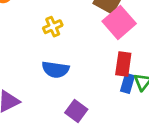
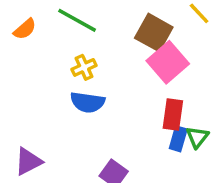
blue semicircle: (55, 70) -> (88, 102), moved

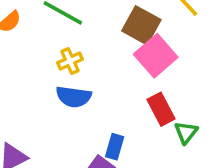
red rectangle: (173, 114) -> (161, 109), turned -36
blue rectangle: (178, 139) -> (115, 147), moved

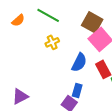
blue semicircle: (74, 97) -> (79, 62), moved, turned -72

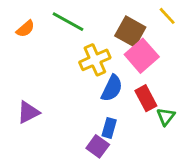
yellow cross: (52, 42) -> (95, 60), moved, size x1.5
purple triangle: (20, 96) -> (28, 112), moved

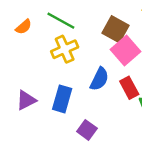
yellow cross: (95, 60) -> (65, 49), moved
blue rectangle: (109, 128) -> (62, 99), moved, size x1.5

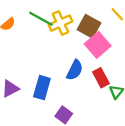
yellow cross: (65, 49) -> (61, 23), moved

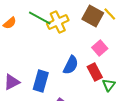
brown square: (89, 26) -> (93, 16), moved
pink square: (98, 45) -> (100, 48), moved, size x0.7

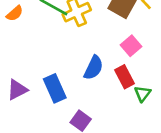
blue rectangle: (41, 81) -> (55, 88), turned -40

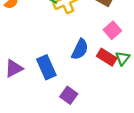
red rectangle: (125, 77) -> (107, 57), turned -30
green triangle: (143, 94) -> (123, 58), moved

